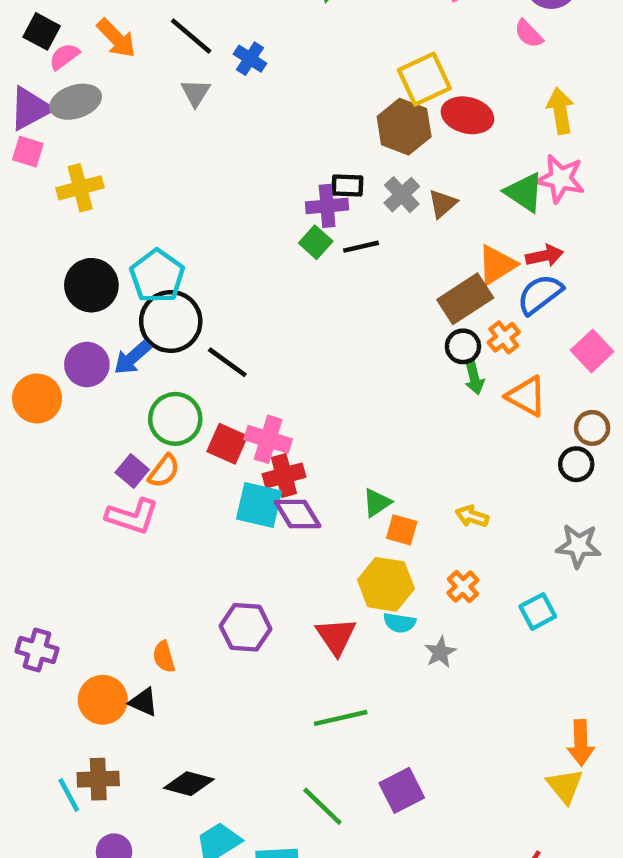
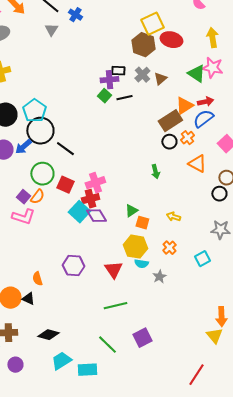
green arrow: (474, 378) -> (155, 172), moved
pink cross: (268, 439) -> (95, 183), moved, turned -36
cyan square: (259, 505) -> (79, 212), turned 30

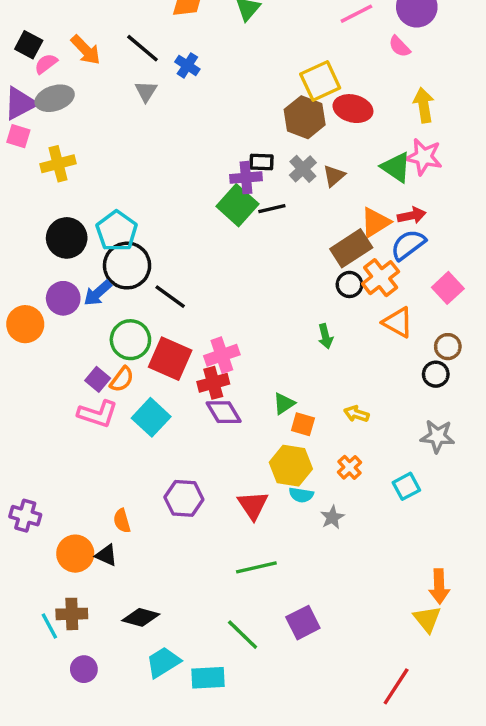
green square: (104, 96) -> (237, 205), size x1.6
orange cross: (187, 138) -> (381, 278), size x1.5
red square: (65, 185) -> (170, 359), size x1.4
cyan square: (79, 212) -> (151, 417), moved

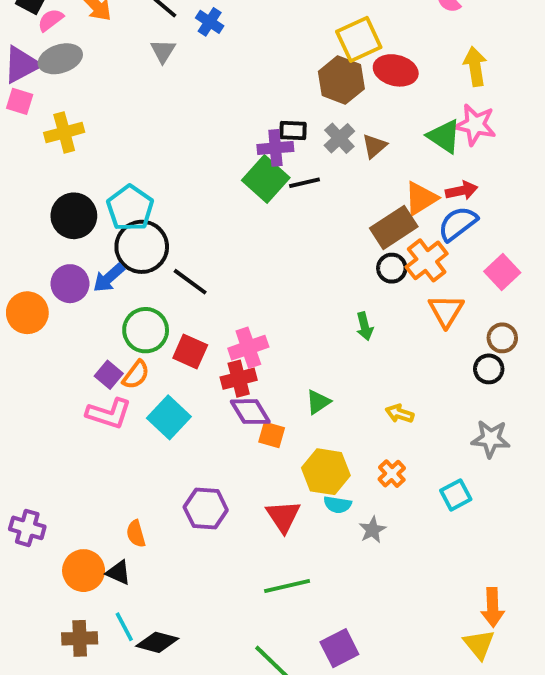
orange triangle: (398, 322) -> (446, 311), turned 32
red square: (170, 359) -> (190, 351), size x0.7
orange square: (303, 424) -> (272, 435), moved
cyan line: (49, 626) -> (124, 627), moved

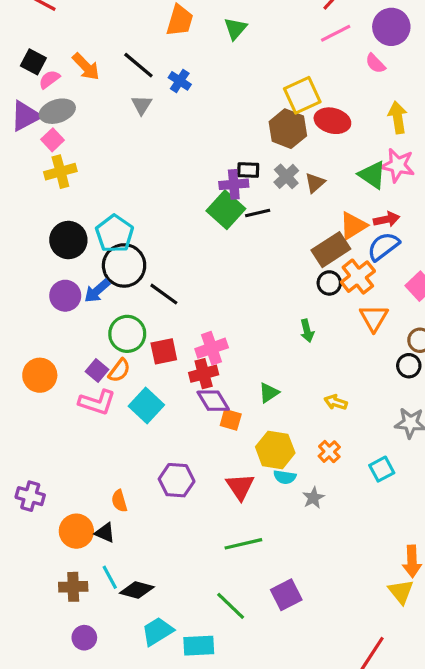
pink square: (20, 101) -> (52, 140), moved, turned 30
orange circle: (27, 313) -> (40, 375), moved
red square: (190, 351) -> (164, 351), turned -36

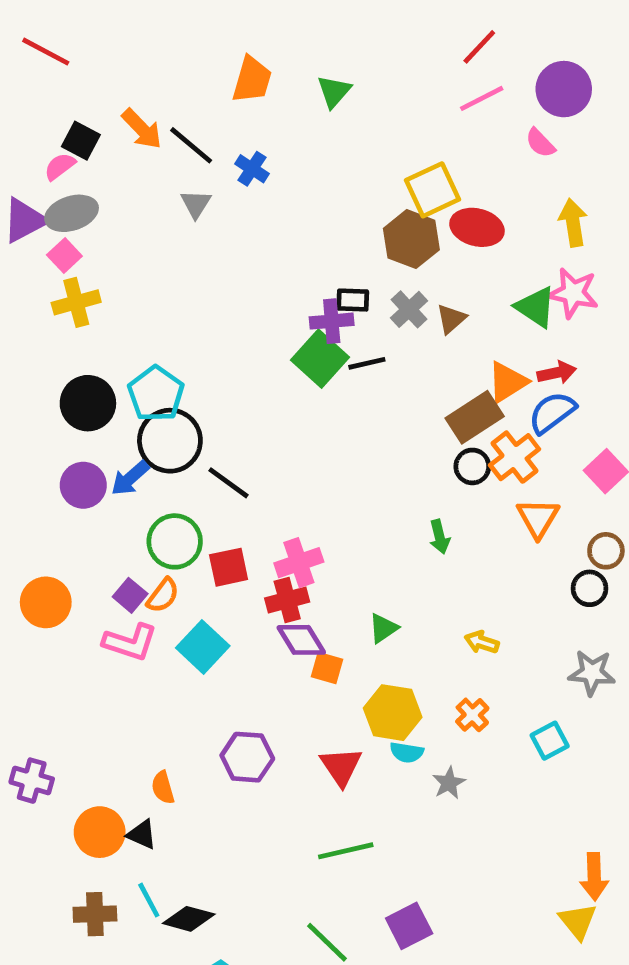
black square: (33, 62) -> (81, 141), moved
orange arrow: (86, 67) -> (142, 129), moved

